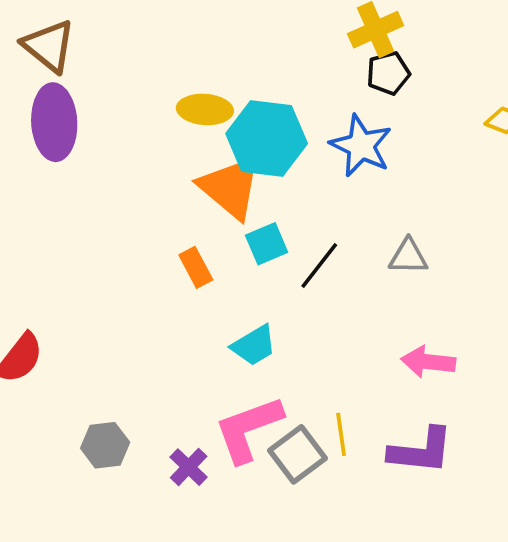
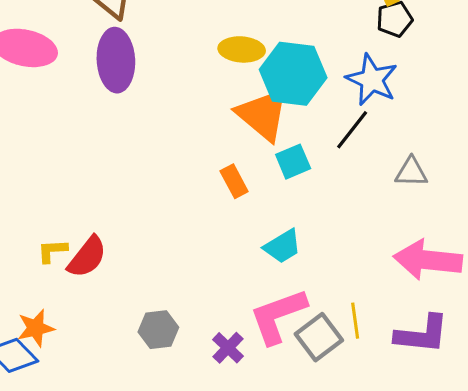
black line: (319, 266) -> (352, 130), moved
pink arrow: (428, 362) -> (428, 260), size x1.5

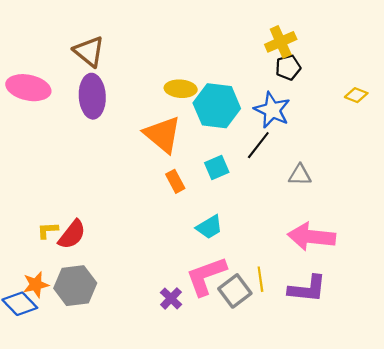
orange triangle: (263, 115) -> (162, 134), moved
gray hexagon: (158, 330) -> (75, 286), moved, size x1.5

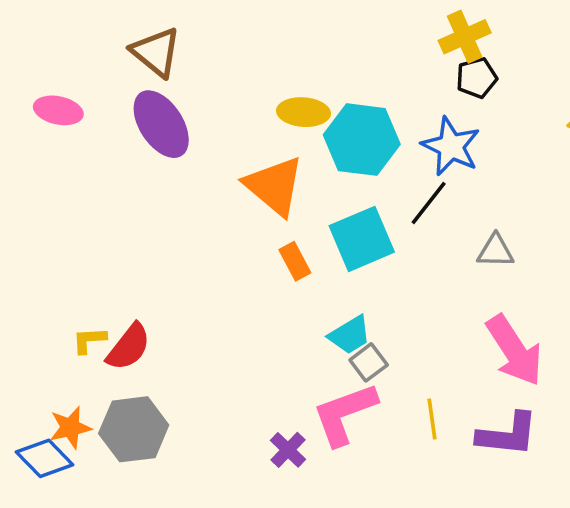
pink ellipse: (28, 88) -> (58, 110), size x0.7
purple ellipse: (92, 96) -> (161, 124), turned -30
cyan square: (217, 167) -> (362, 239), size x1.6
pink arrow: (312, 237) -> (514, 350), turned -129
gray square: (235, 291) -> (369, 362), moved, size x0.7

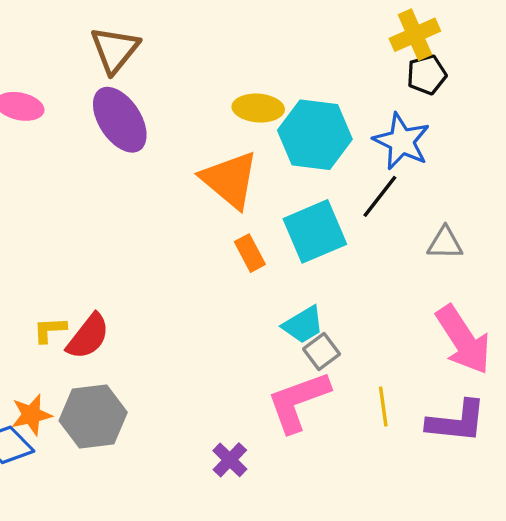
brown triangle: (156, 52) -> (115, 50), turned 30
purple cross: (288, 450) -> (230, 460), moved

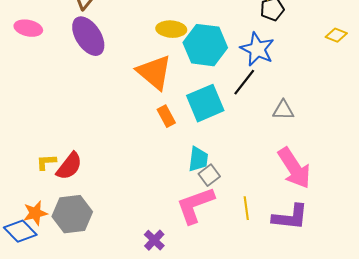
cyan trapezoid: (303, 325) -> (198, 159), turned -52

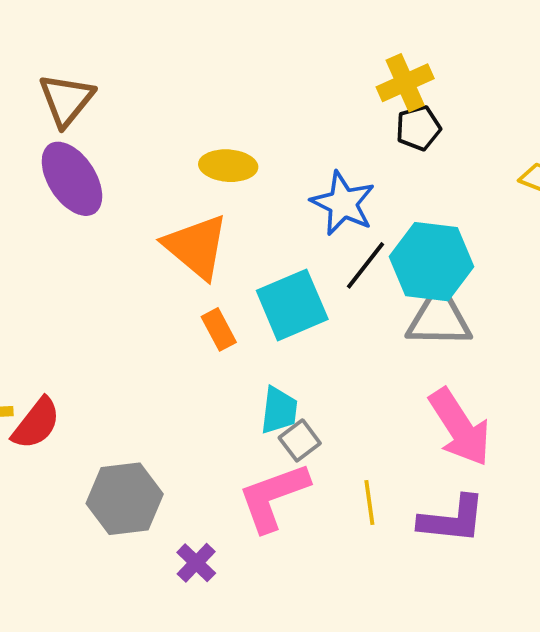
cyan hexagon: (205, 45) -> (431, 262), moved
blue star: (257, 49) -> (343, 203), moved
gray triangle: (283, 110) -> (439, 318), size x1.6
gray hexagon: (72, 214) -> (125, 499), moved

